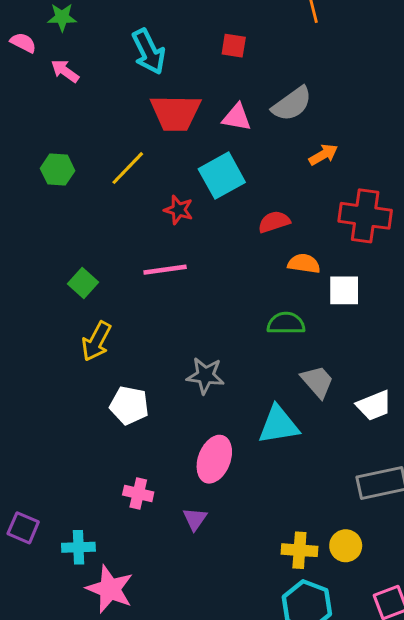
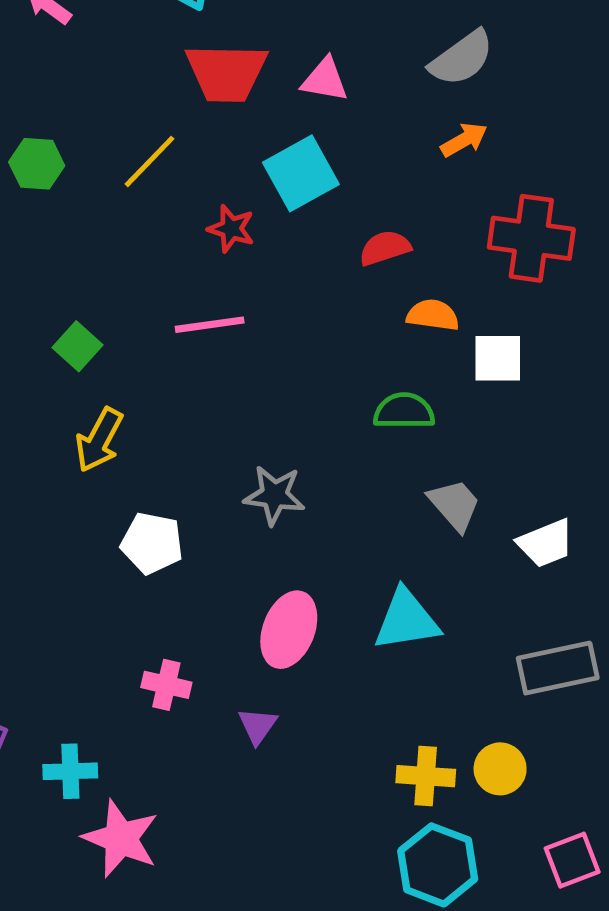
gray semicircle: (292, 104) -> (462, 58), moved
cyan triangle: (279, 425) -> (406, 620), moved

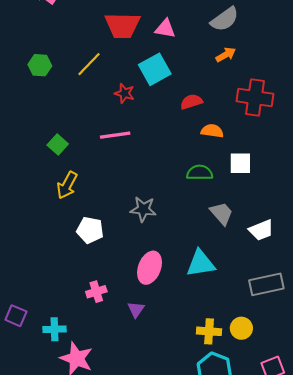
white square: (498, 358) -> (240, 163), moved
pink cross: (166, 685) -> (96, 292), turned -30

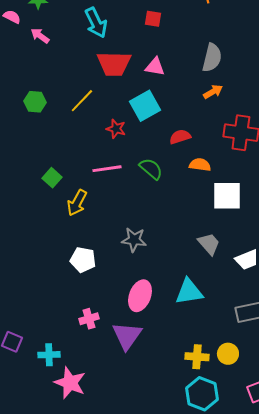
gray semicircle: (225, 19) -> (212, 58), turned -40
white square: (240, 163) -> (227, 196), size x1.4
green semicircle: (200, 173) -> (151, 169), moved, turned 40
yellow arrow: (67, 185) -> (77, 203), moved
purple triangle: (136, 309) -> (127, 336), size x1.8

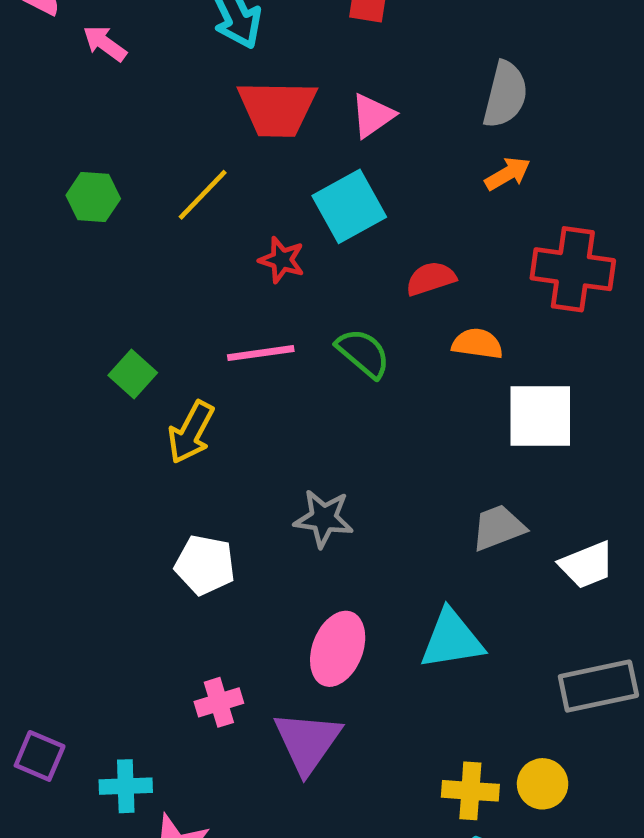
pink triangle: (155, 67) -> (373, 116), turned -45
gray trapezoid: (209, 244) -> (498, 528), turned -70

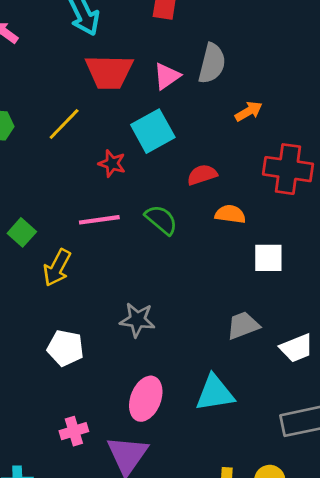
gray semicircle: (505, 95) -> (212, 63), moved
white square: (540, 416) -> (268, 258), size x0.7

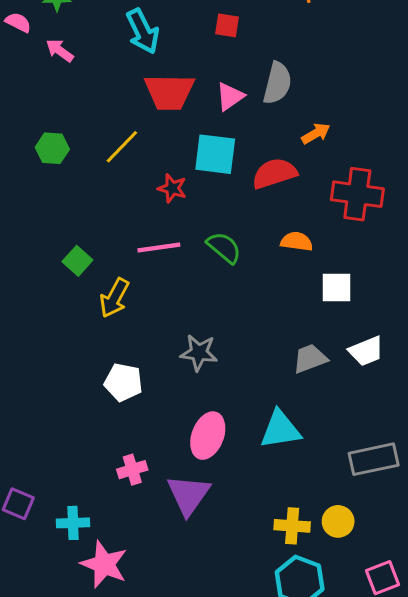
cyan square: (153, 131) -> (215, 154), turned 36
red semicircle: (202, 175) -> (274, 173), moved, size x1.4
white trapezoid: (296, 348) -> (366, 351), moved

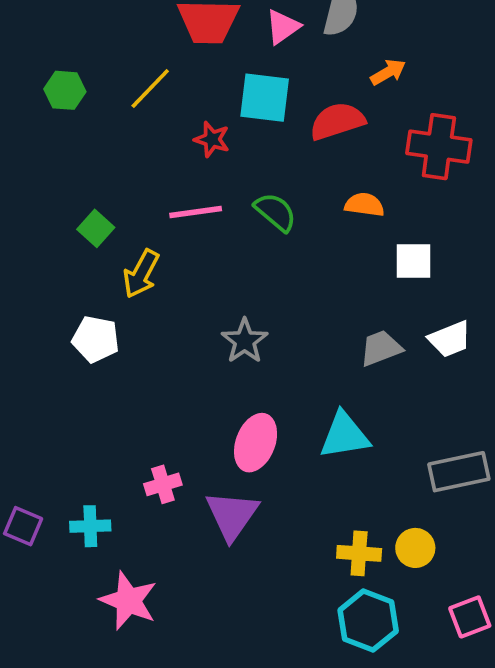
gray star: (199, 353) -> (245, 341), turned 30
white pentagon: (123, 382) -> (96, 339), moved
cyan cross: (73, 523) -> (90, 526), moved

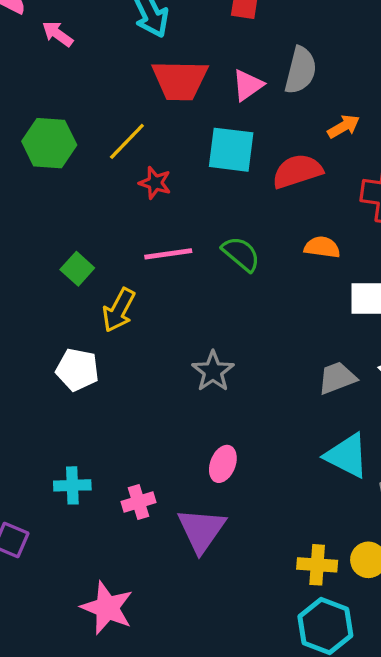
green hexagon: (65, 90) -> (49, 143), size x1.4
red star: (212, 139) -> (155, 183), moved
cyan triangle: (344, 435) -> (347, 456), moved, turned 36
pink ellipse: (256, 443) -> (223, 464), size x0.7
cyan cross: (90, 526) -> (72, 485), moved

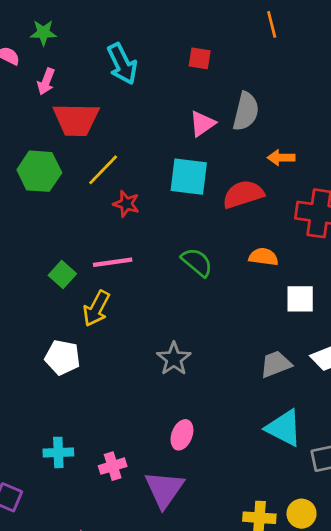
pink arrow: (57, 34) -> (46, 82), turned -105
red trapezoid: (180, 80) -> (76, 120), moved
orange arrow: (344, 127) -> (281, 158), turned -150
pink line: (168, 254) -> (113, 262), moved

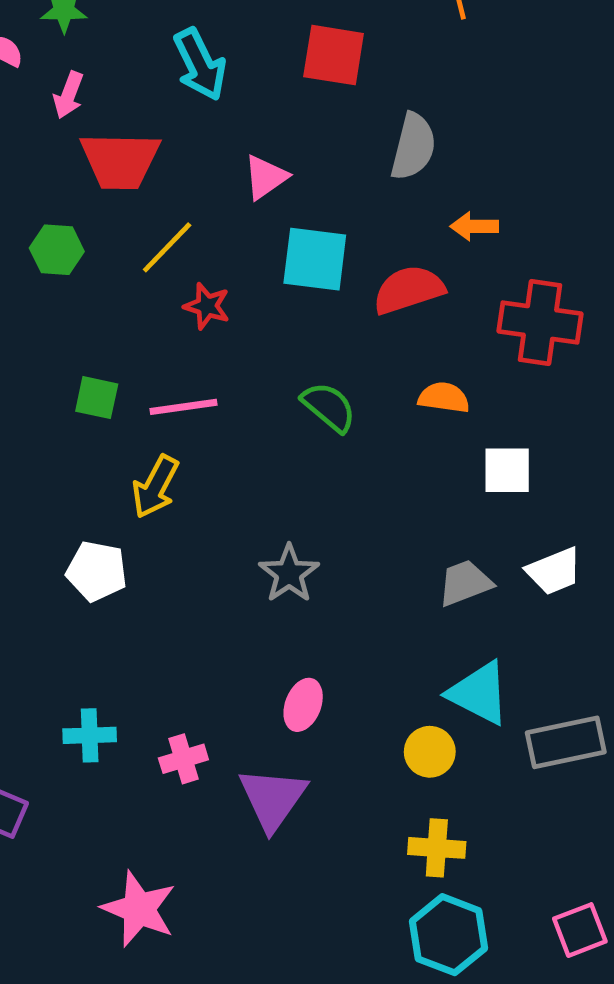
red square: (200, 58) -> (334, 55), size x1.6
pink triangle: (202, 124) -> (266, 177), moved
green hexagon: (39, 171) -> (57, 250), size x0.7
green square: (62, 274) -> (97, 398), moved, turned -30
yellow circle: (302, 514) -> (430, 752), moved

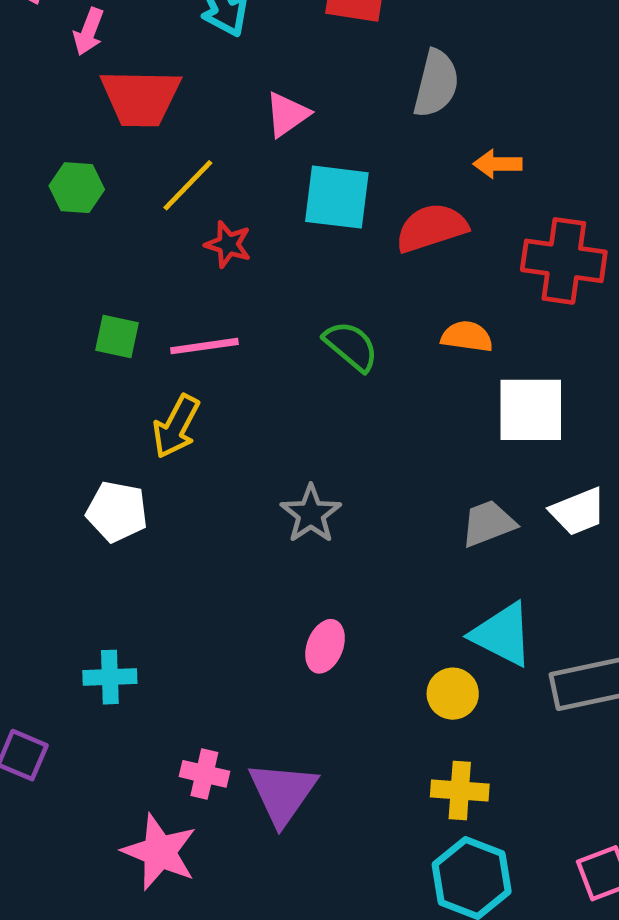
white square: (507, 470) -> (531, 410), size x1.4
pink cross: (183, 759) -> (204, 774), moved, turned 30
purple triangle: (273, 799) -> (282, 793), moved

